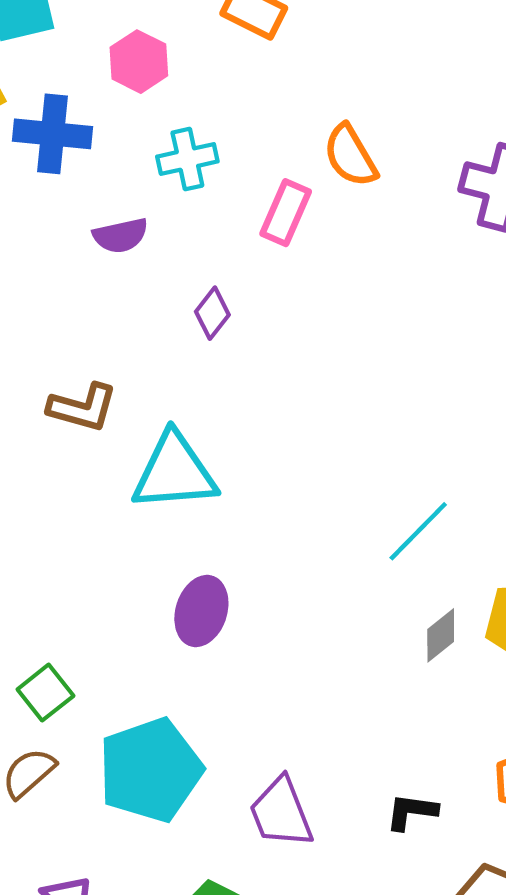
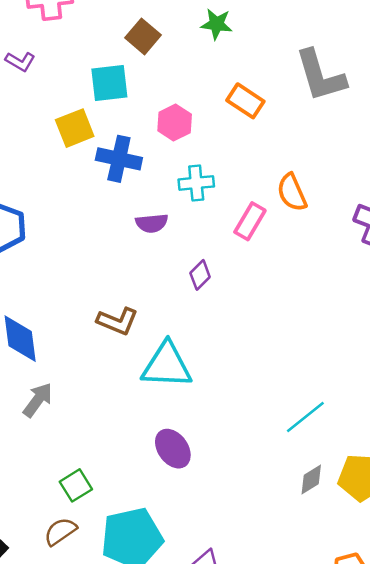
purple ellipse: (201, 611) -> (173, 449), turned -60

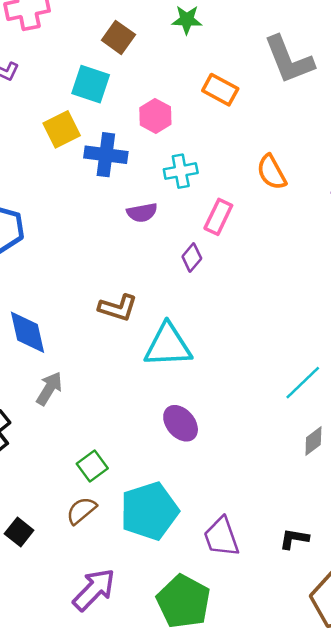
cyan square: (109, 83) -> (91, 84), turned 30
pink rectangle: (250, 221) -> (218, 217), moved

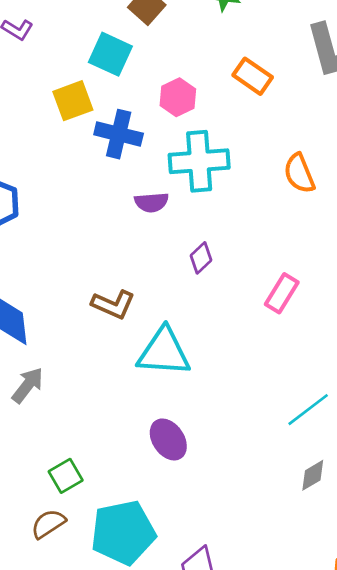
cyan cross: (181, 171) -> (199, 161), size x1.6
pink rectangle: (218, 217) -> (282, 293), moved

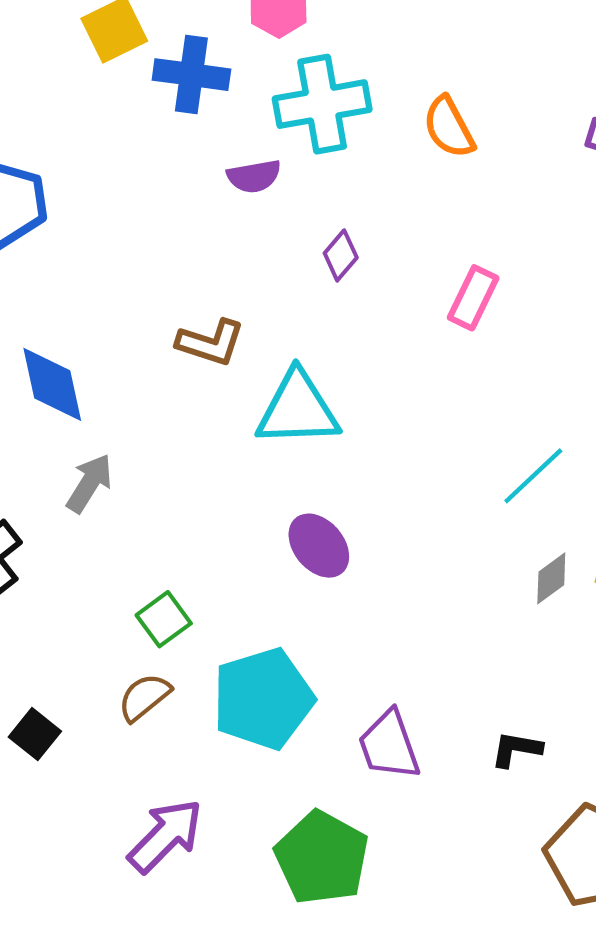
orange semicircle: (299, 173) -> (449, 127), moved

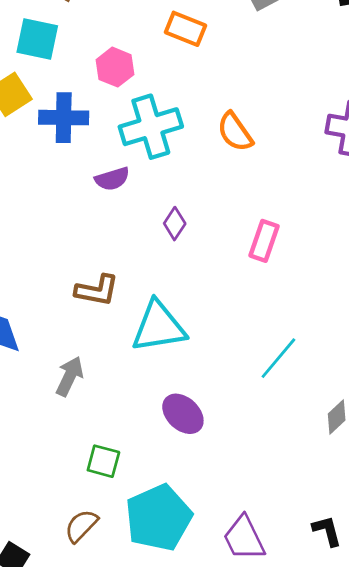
cyan line: (533, 476) -> (278, 358), moved
gray arrow: (89, 483) -> (70, 376), moved
green square: (164, 619) -> (103, 461), moved, turned -32
black L-shape: (516, 749) -> (327, 531), turned 72

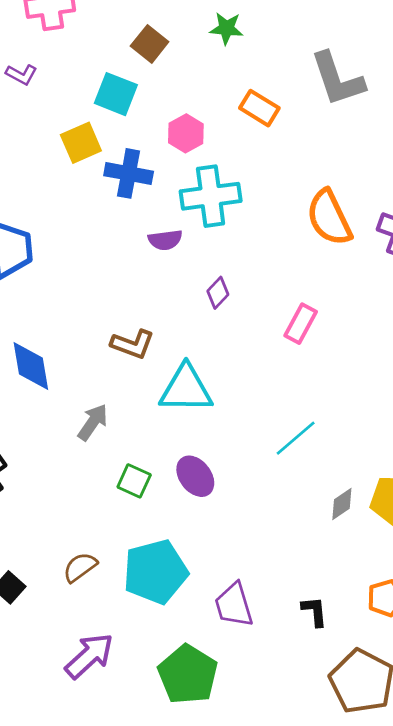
orange semicircle: (235, 132) -> (329, 218), moved, size x1.4
green square: (103, 461) -> (134, 481), moved

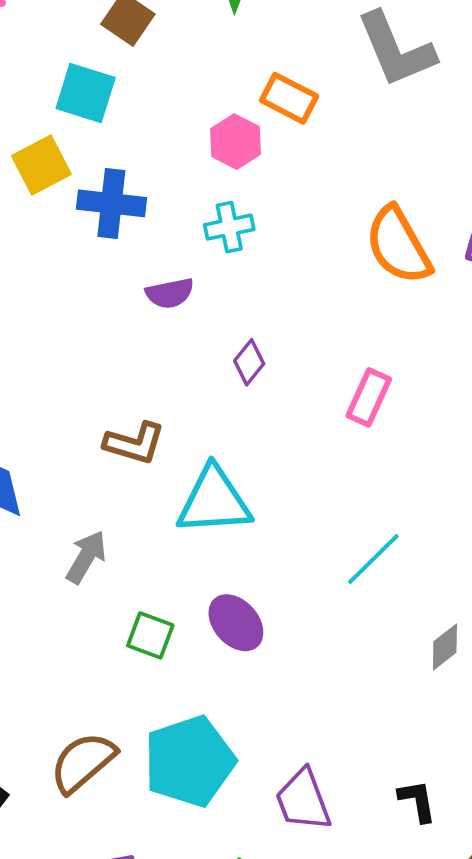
pink hexagon: (186, 133) -> (235, 142), moved
cyan cross: (211, 196) -> (229, 227), size x0.6
brown semicircle: (80, 567) -> (83, 762), size x1.4

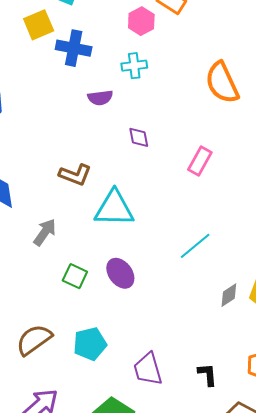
purple diamond: (249, 362) -> (139, 137), turned -55
cyan pentagon: (189, 761) -> (90, 344), size x0.7

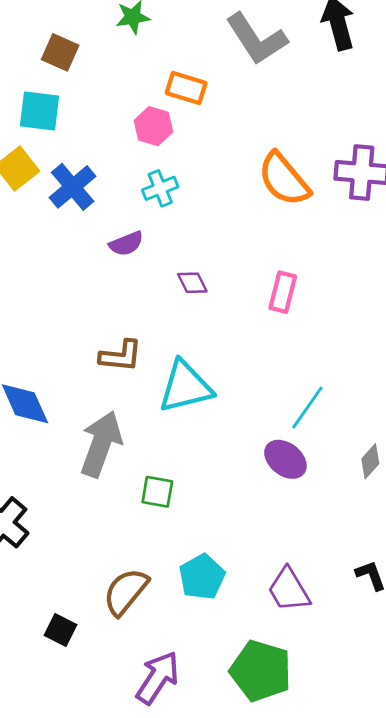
blue cross: (74, 48) -> (73, 187), turned -36
gray arrow: (45, 232) -> (101, 444), size x1.6
purple ellipse: (120, 273) -> (285, 459), moved

